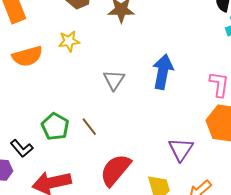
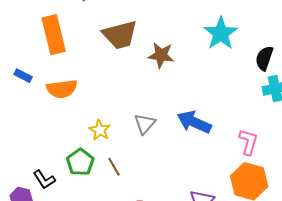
yellow star: (69, 41) -> (100, 130), moved, turned 30
blue arrow: (163, 72) -> (194, 122), turned -84

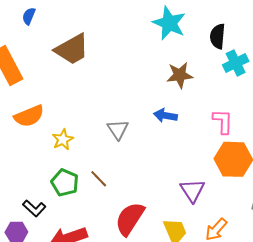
brown star: (161, 55) -> (180, 75), moved
blue arrow: (194, 122) -> (165, 116), size x0.7
yellow star: (100, 130) -> (63, 139), moved, turned 30

